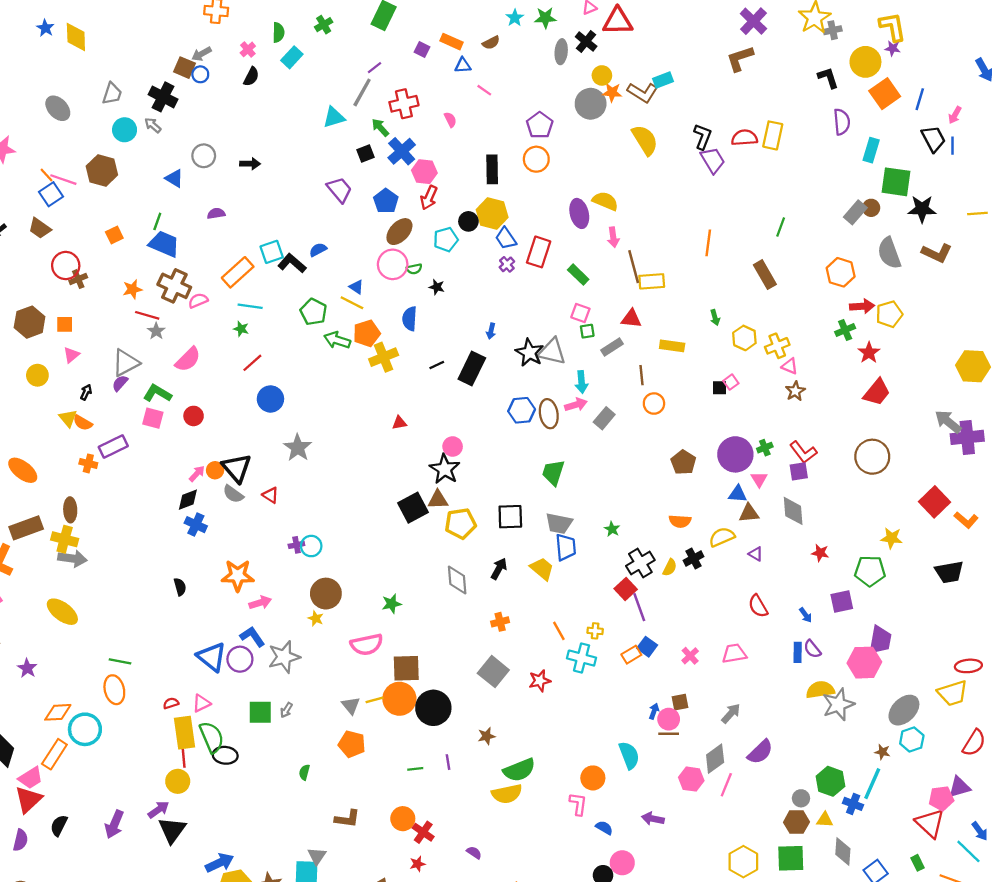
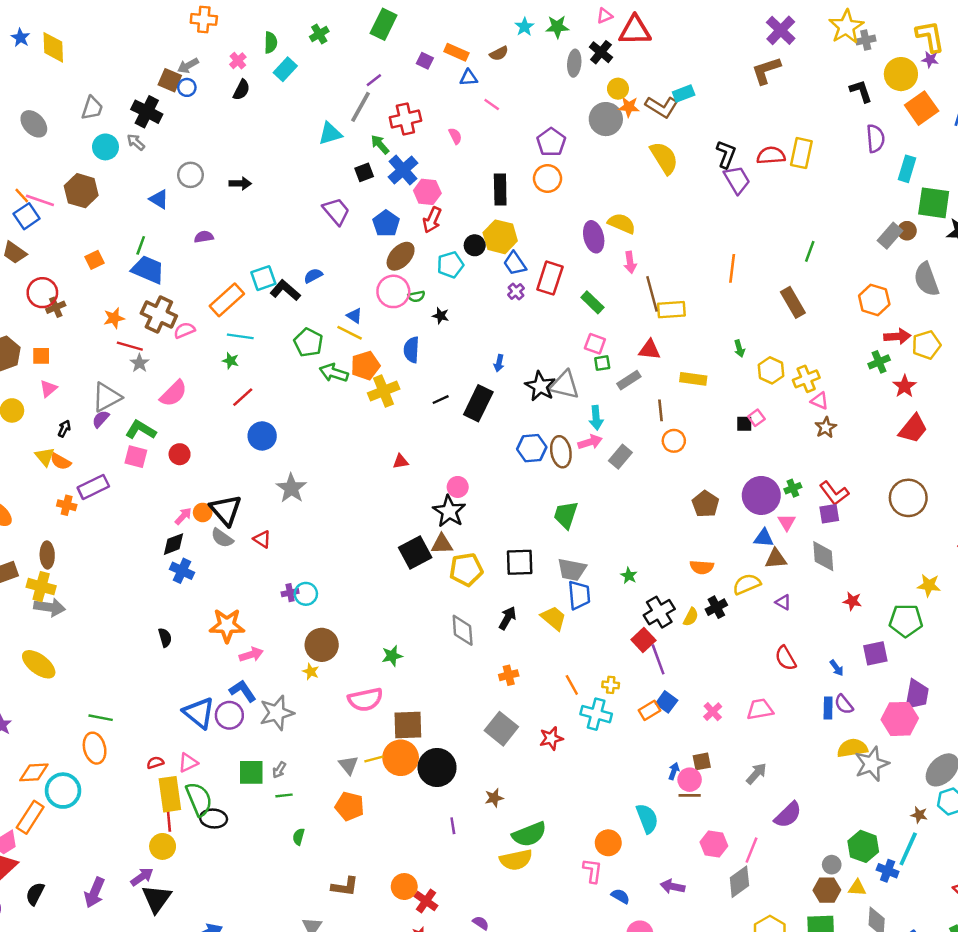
gray diamond: (715, 759) -> (739, 882), moved
green line: (415, 769) -> (284, 795), moved

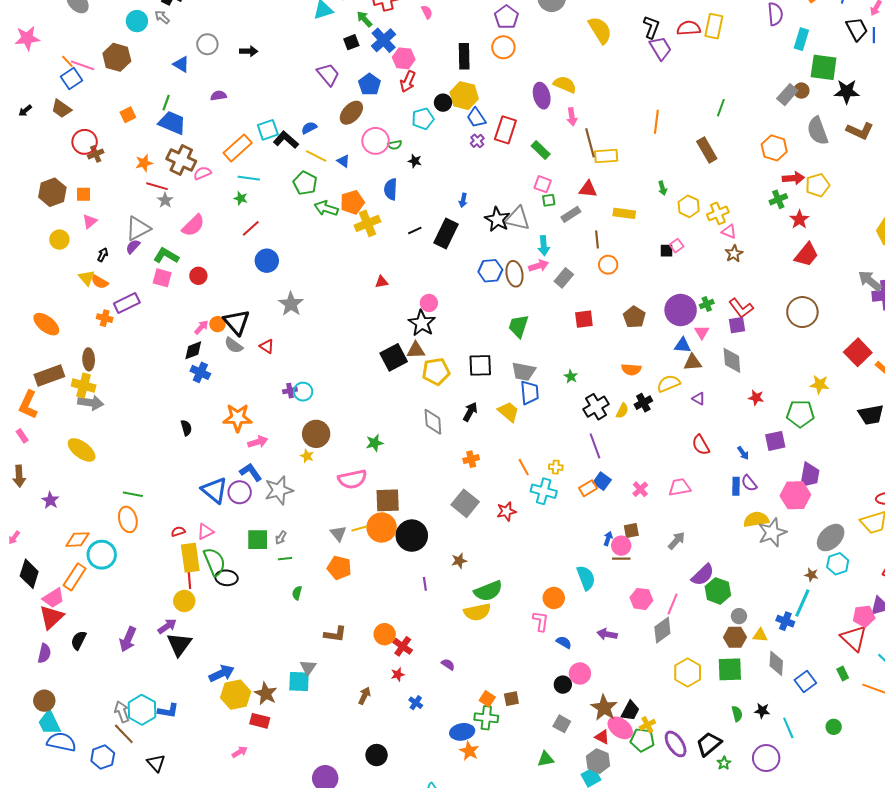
brown ellipse: (401, 256) -> (351, 113), moved
yellow line: (350, 333) -> (316, 156), moved
red square: (643, 640) -> (584, 319), moved, turned 36
green hexagon: (863, 846) -> (718, 591), moved

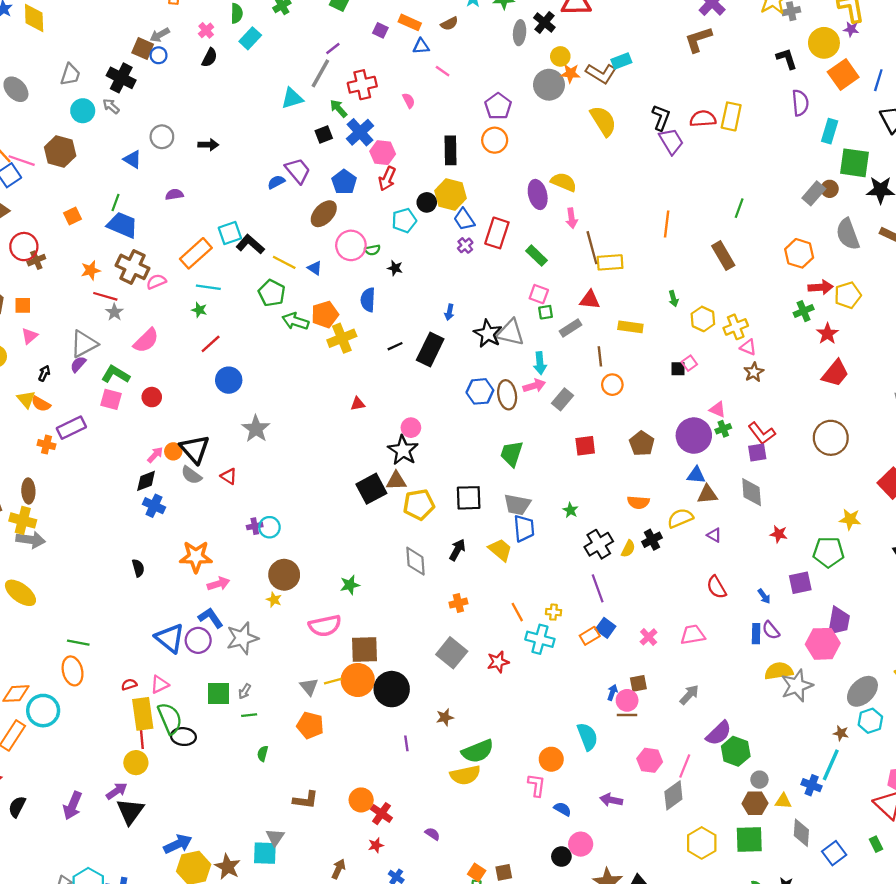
blue semicircle: (309, 128) -> (276, 182), moved
pink triangle: (702, 332) -> (718, 410), moved, turned -35

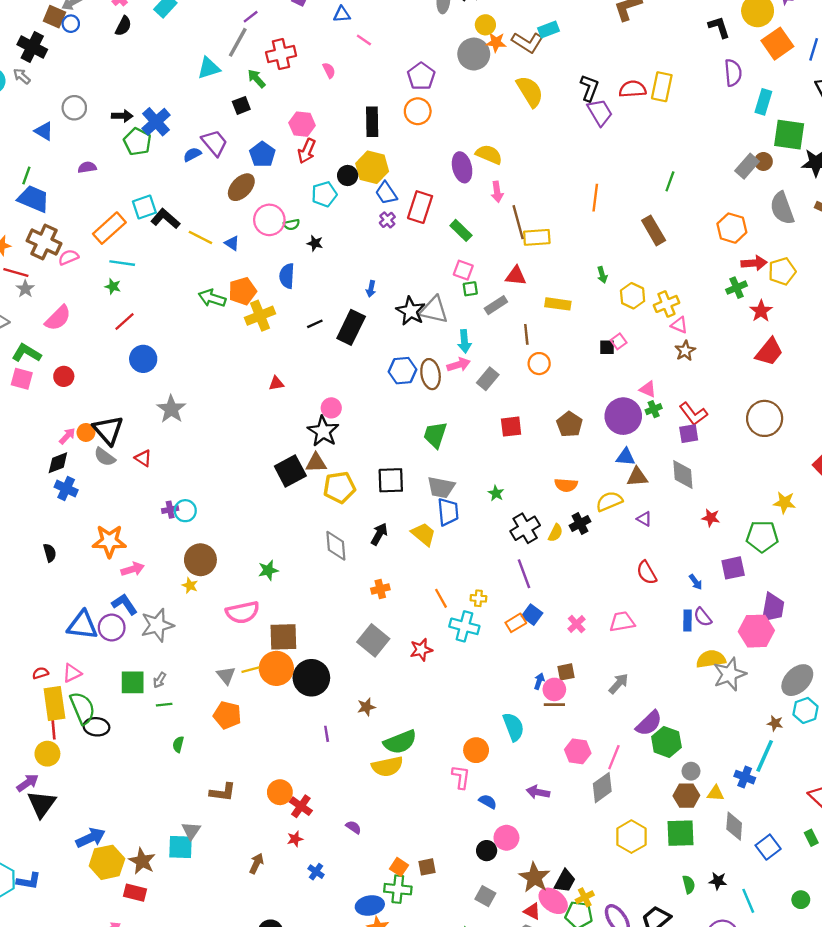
blue cross: (360, 132) -> (156, 122), moved
green pentagon: (272, 293) -> (137, 142), moved
blue triangle: (170, 638) -> (82, 625), turned -32

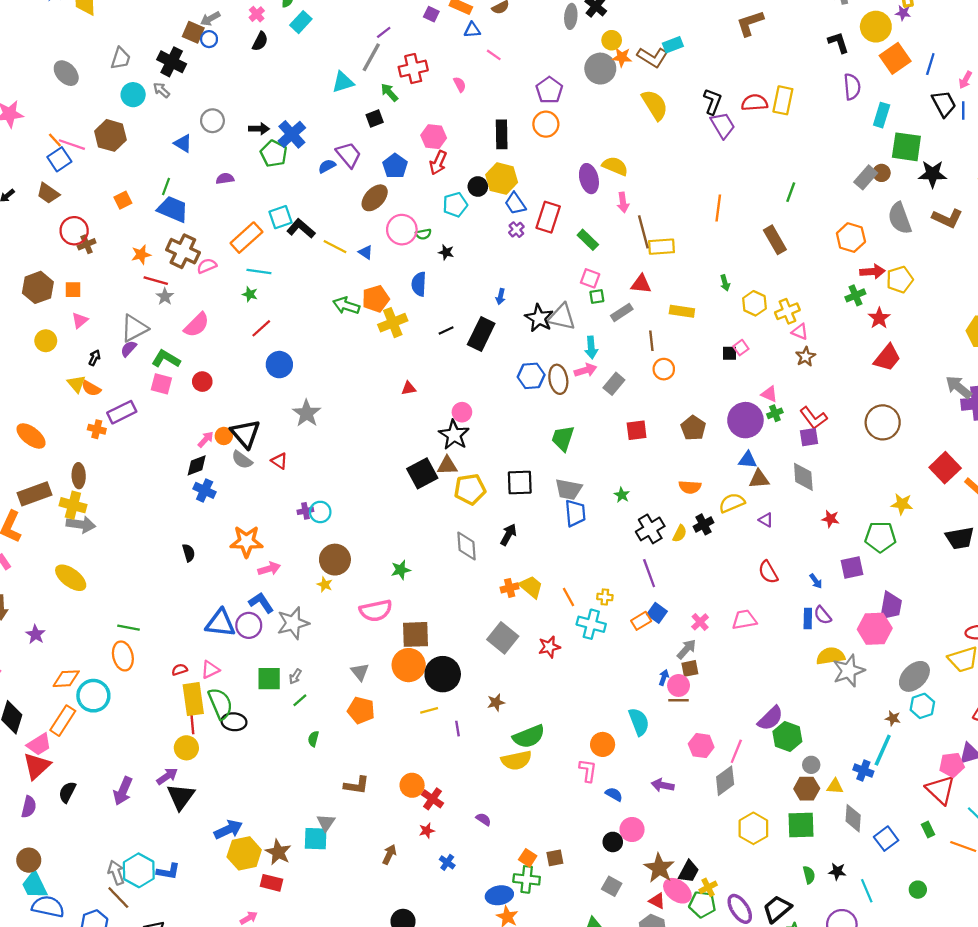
yellow trapezoid: (424, 534) -> (531, 587), moved
yellow line: (251, 670) -> (429, 710), moved
gray arrow: (619, 684) -> (686, 649), moved
green line: (164, 705) -> (300, 700), turned -35

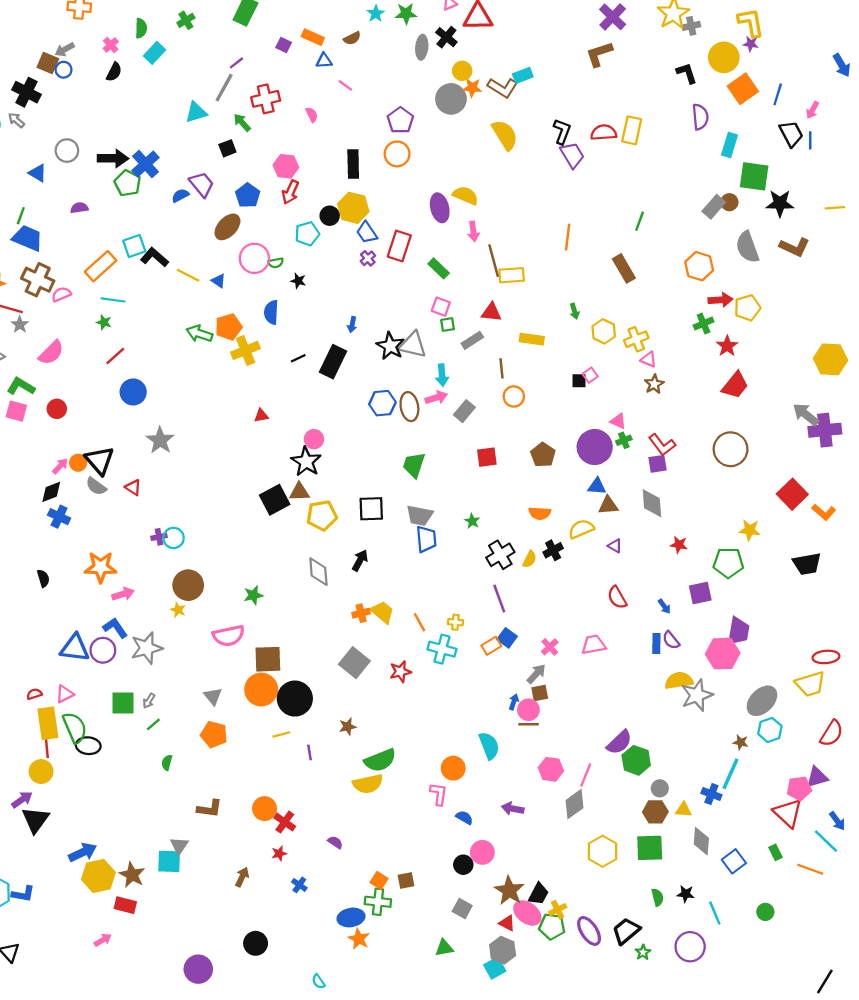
black arrow: (259, 129) -> (113, 158), size x1.5

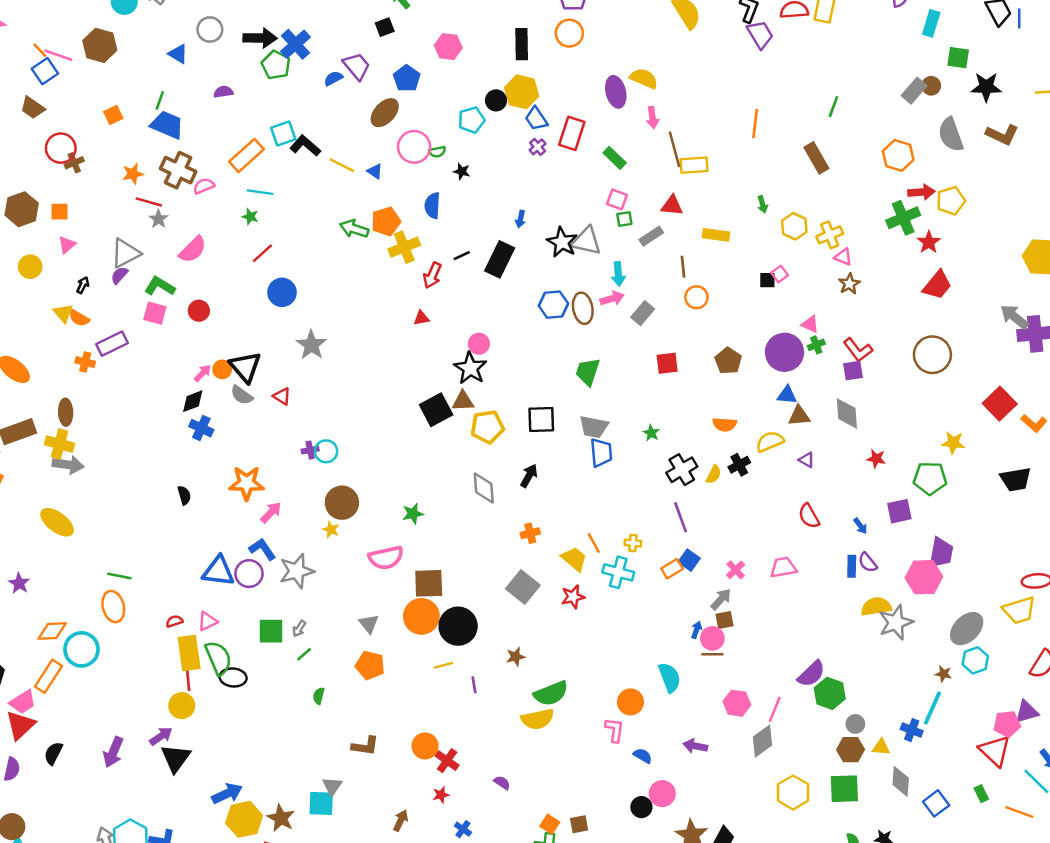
green square: (754, 176) -> (958, 58), size x0.7
red arrow: (290, 192) -> (432, 275), moved
green cross: (704, 323) -> (903, 218), size x1.5
pink arrow: (123, 594) -> (271, 512), turned -30
yellow trapezoid: (382, 612) -> (574, 559), moved

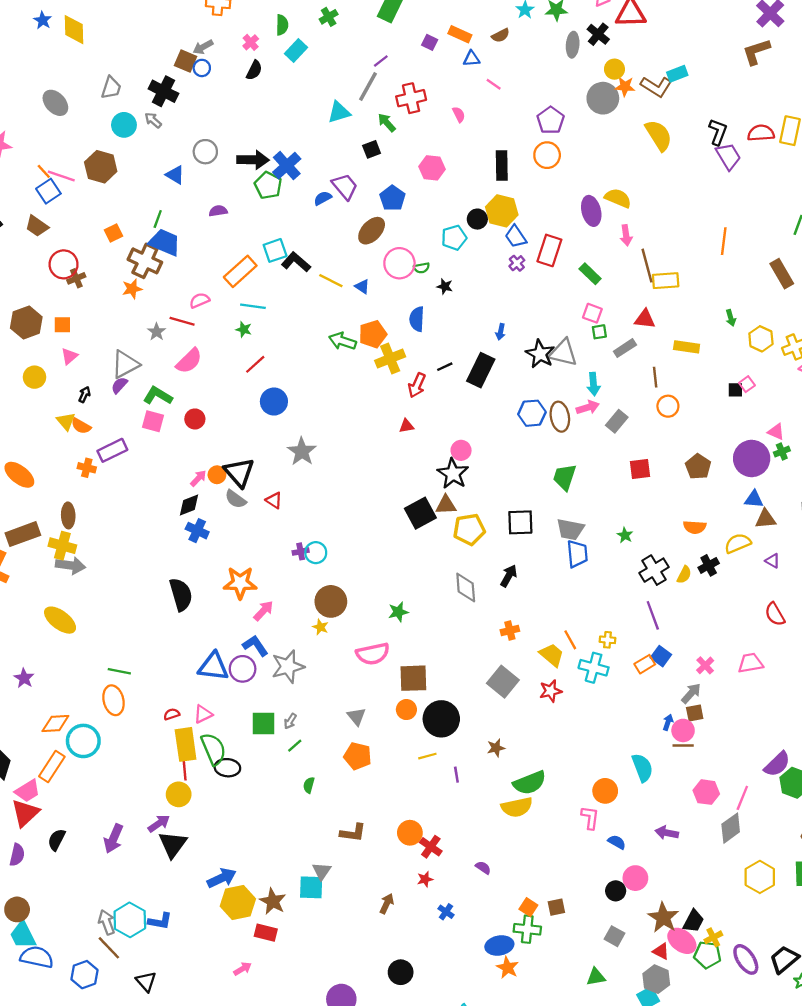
brown cross: (178, 170) -> (145, 261), moved
red line: (149, 202) -> (182, 321), moved
black semicircle: (184, 495) -> (181, 594), size x1.8
orange circle: (421, 616) -> (406, 710), size x0.6

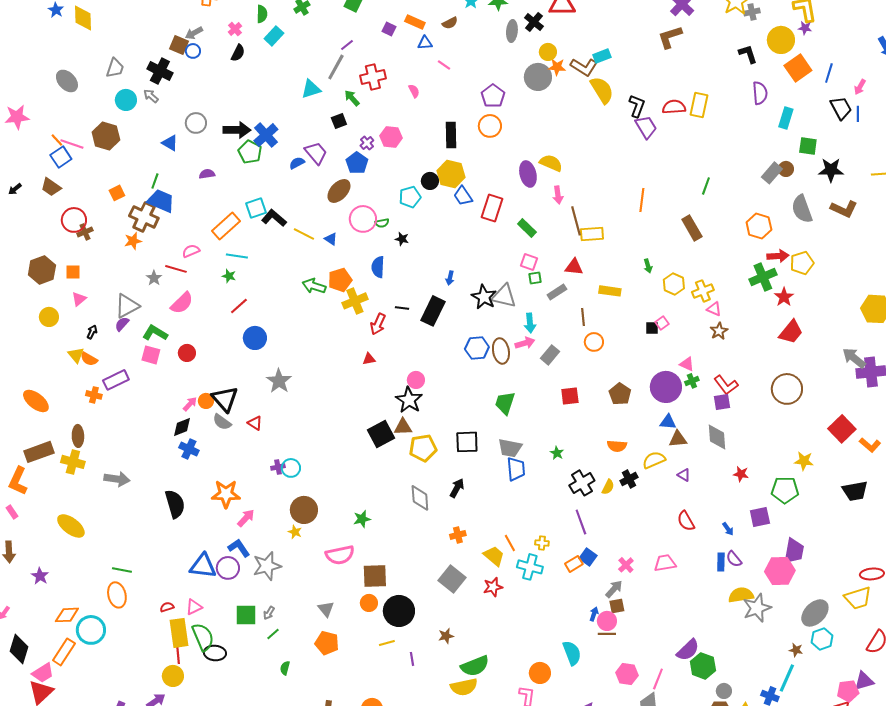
yellow semicircle: (659, 135) -> (602, 90), moved
purple cross: (517, 263) -> (367, 143), moved
black line: (445, 367) -> (402, 308), turned 32
gray arrow: (71, 565) -> (117, 479), moved

